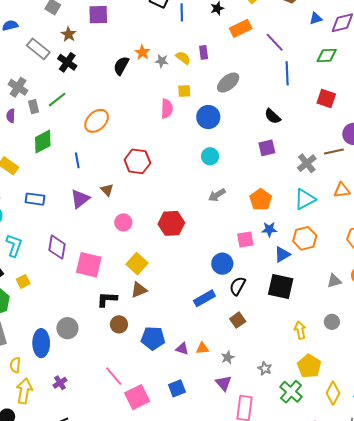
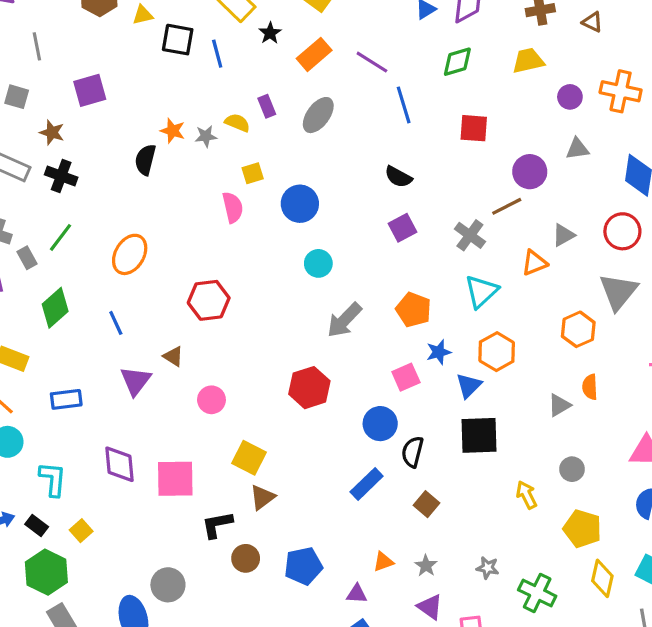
gray ellipse: (228, 83) -> (318, 115), moved
gray arrow: (217, 195) -> (344, 320), size x1.4
red hexagon: (171, 223) -> (309, 388), moved
purple triangle: (182, 349) -> (357, 594), moved
yellow pentagon: (309, 366) -> (582, 529), moved

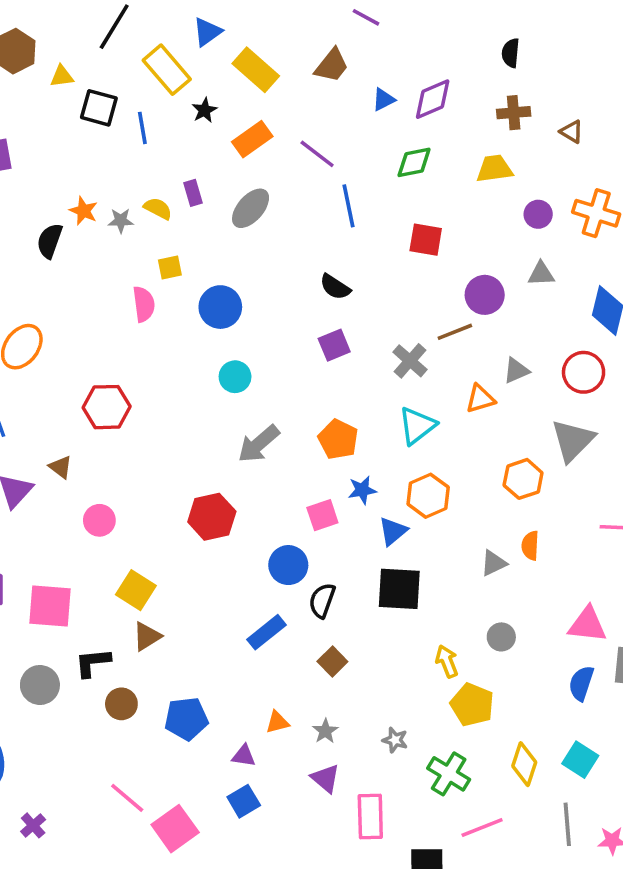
yellow pentagon: (582, 529) -> (472, 705), moved
gray circle: (168, 585) -> (40, 685), moved

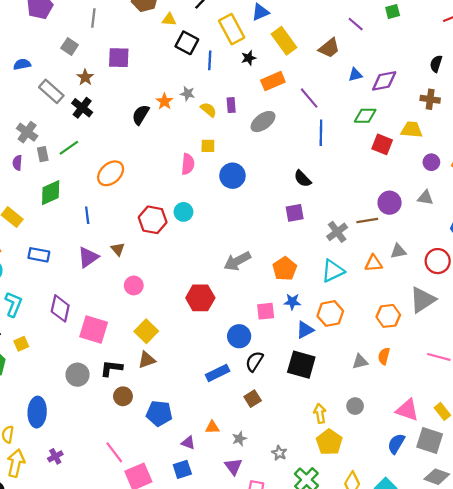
gray star: (121, 221) -> (188, 94), moved
red square: (426, 240) -> (382, 144), moved
cyan circle: (235, 377) -> (183, 212), moved

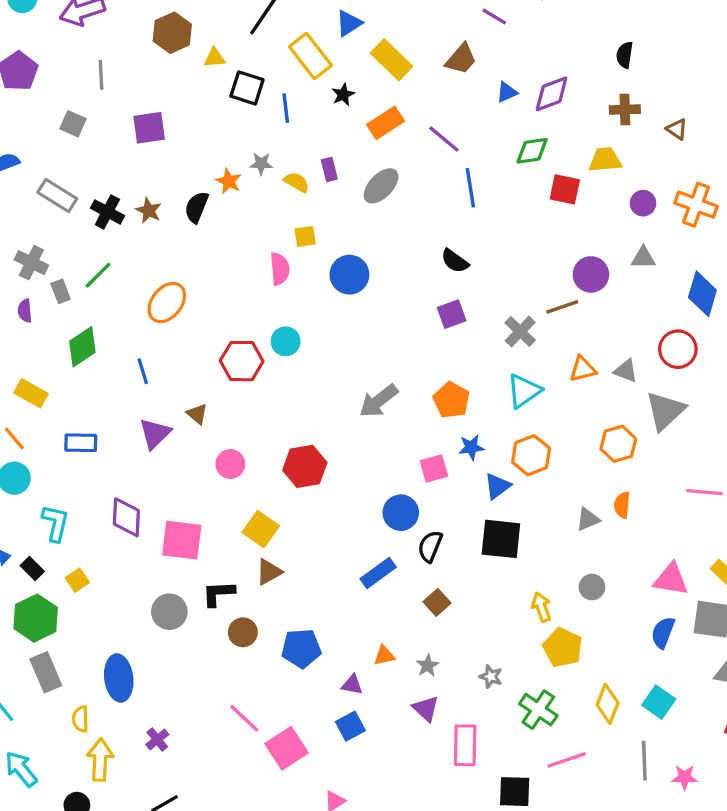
brown star: (85, 77) -> (149, 210), moved
gray triangle: (398, 251) -> (626, 371), moved, turned 42
red hexagon: (200, 298) -> (305, 466), moved

